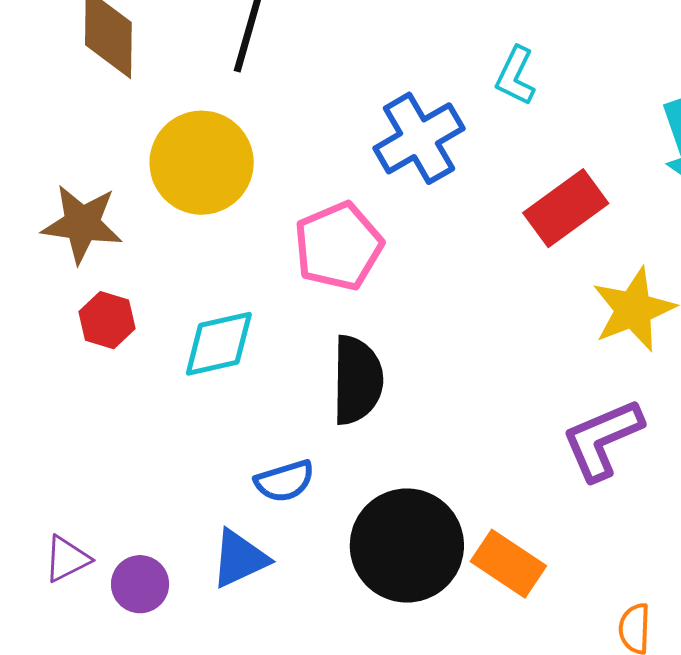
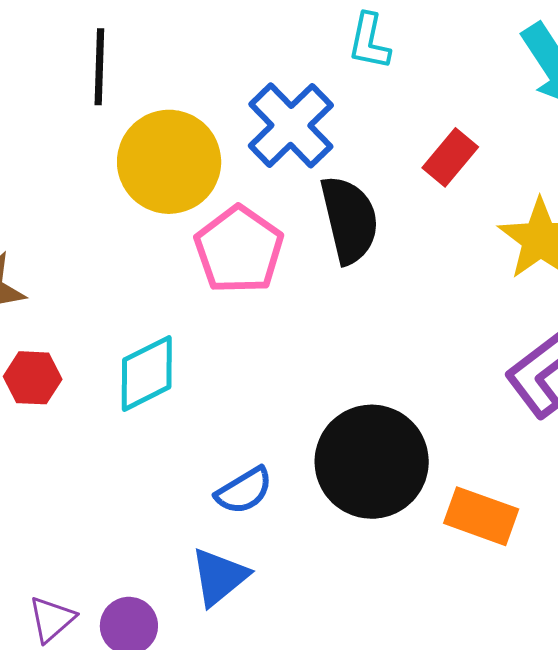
yellow circle: (202, 163) -> (169, 162), moved
red rectangle: (566, 208) -> (450, 157), size x0.7
black semicircle: (357, 380) -> (349, 220), moved
black circle: (407, 546) -> (372, 462), moved

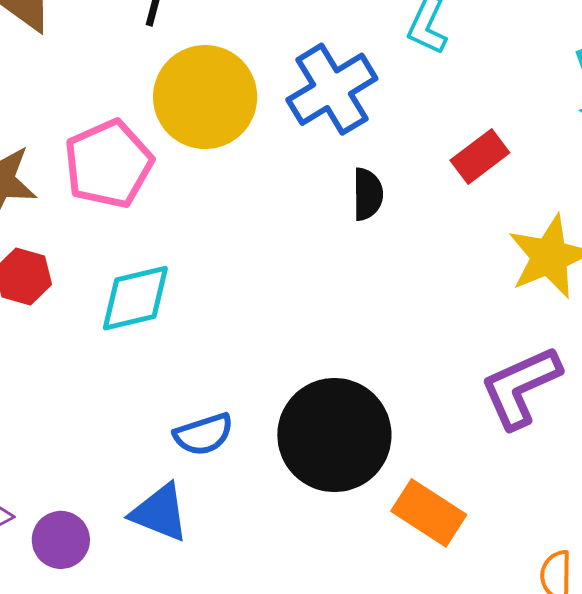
black semicircle: (349, 220) -> (368, 194), size x0.6
pink pentagon: (239, 250) -> (108, 164), moved
blue triangle: (219, 577) -> (160, 513), turned 48

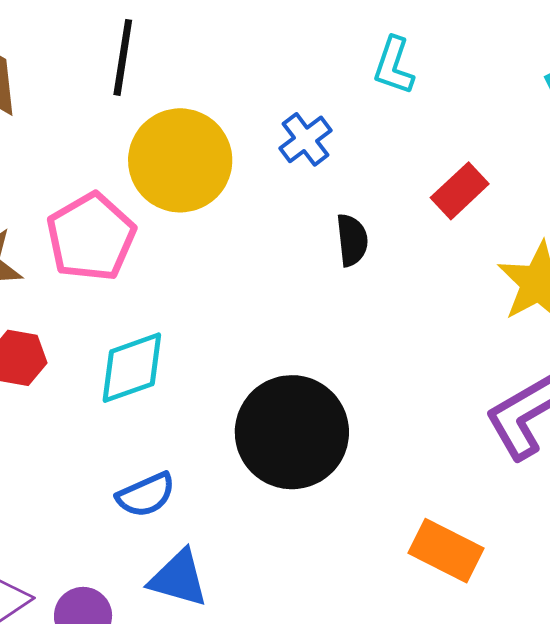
blue cross: (332, 89) -> (306, 139), size x0.6
blue semicircle: (204, 434) -> (146, 495), moved
black circle: (334, 435) -> (292, 432), moved

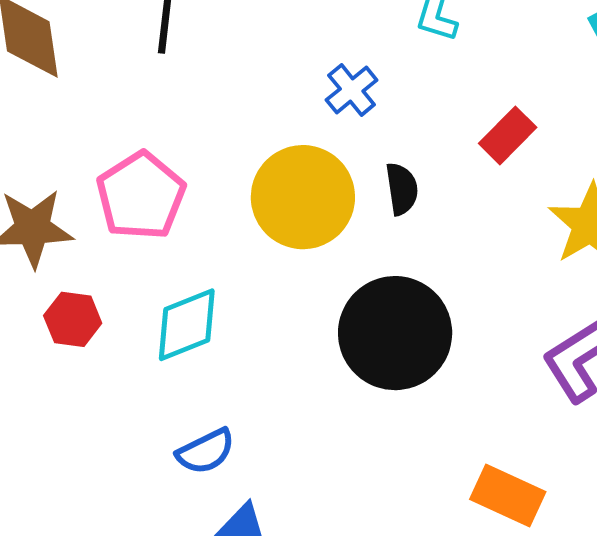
yellow circle: (180, 160) -> (303, 197), moved
black circle: (292, 432) -> (395, 333), moved

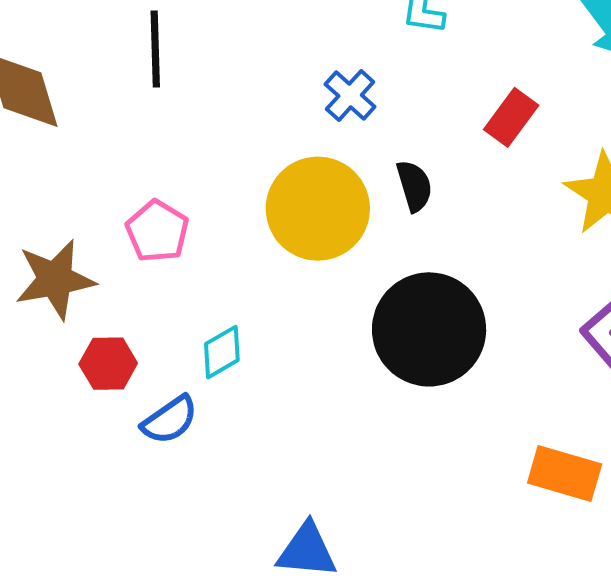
pink pentagon: (141, 196) -> (157, 231), size x0.7
cyan diamond: (187, 325) -> (222, 352), size x0.7
blue semicircle: (206, 451) -> (170, 420), moved

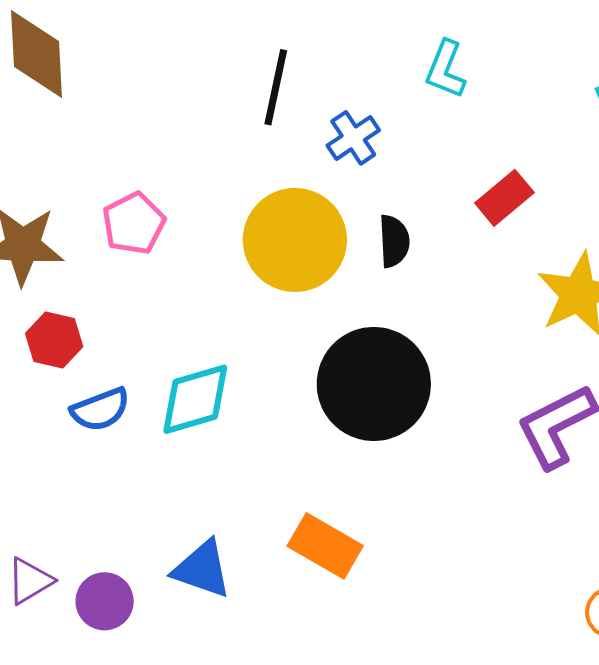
black line: (155, 49) -> (276, 87), moved
cyan diamond: (222, 352) -> (195, 399), moved, size x1.5
orange rectangle: (565, 474) -> (325, 546), moved

